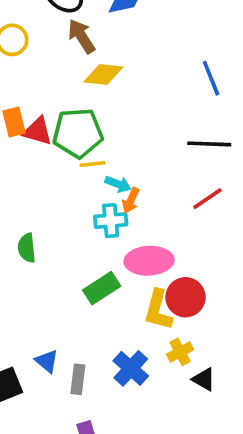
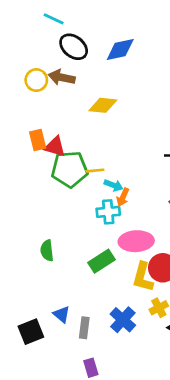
brown arrow: (81, 36) -> (62, 77), moved, turned -45
green pentagon: (78, 133) -> (70, 169), moved
green semicircle: (27, 248) -> (47, 250), moved

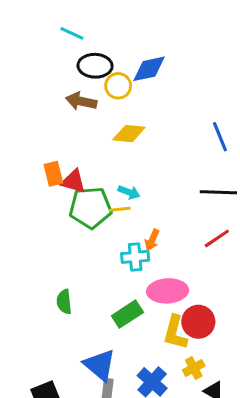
black ellipse: (74, 47) -> (95, 66), turned -36
yellow circle: (36, 80) -> (118, 86), moved
cyan arrow: (114, 185) -> (129, 192), moved
blue triangle: (62, 314) -> (100, 365), moved, size x1.6

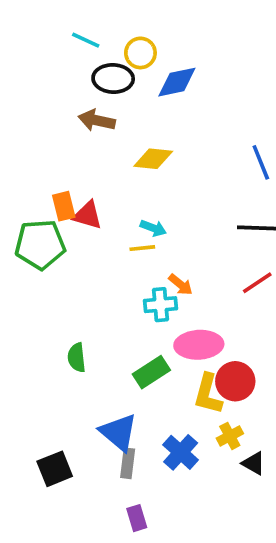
yellow circle: (118, 86) -> (140, 53), moved
green pentagon: (90, 208) -> (40, 244), moved
orange arrow: (152, 240) -> (181, 285), turned -75

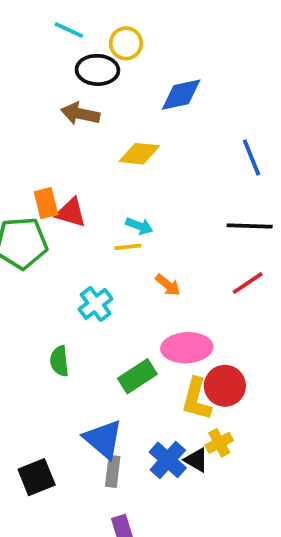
blue diamond: (177, 82) -> (181, 95), moved
cyan cross: (161, 305) -> (96, 304), moved, turned -32
black triangle: (254, 463) -> (196, 460), moved

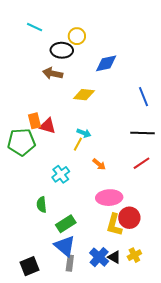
cyan line: (69, 30) -> (35, 27), moved
yellow line: (128, 247) -> (78, 144), turned -56
green rectangle: (137, 376) -> (66, 224), moved
yellow cross: (219, 443) -> (134, 255), moved

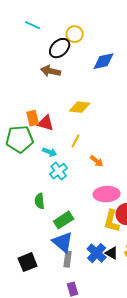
black ellipse: (62, 50) -> (60, 48), turned -45
yellow diamond: (84, 95) -> (80, 107), moved
cyan arrow: (84, 133) -> (50, 152), moved

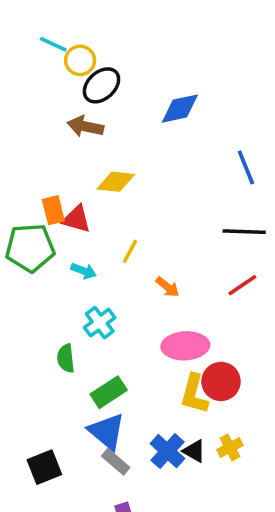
yellow circle: (75, 34) -> (80, 60), moved
yellow diamond: (80, 107) -> (116, 182), moved
cyan cross: (59, 171) -> (100, 323), moved
gray rectangle: (68, 259) -> (116, 462), turned -56

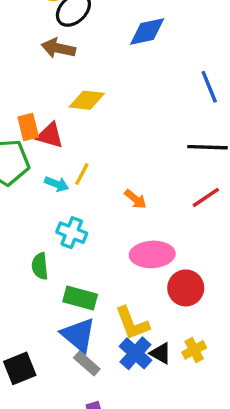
yellow line: (130, 251) -> (82, 174), moved
cyan cross: (100, 323) -> (72, 233), turned -32
green rectangle: (109, 392) -> (80, 298), turned 48
yellow L-shape: (194, 394) -> (132, 323), moved, turned -36

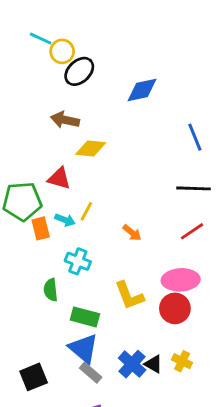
brown arrow: (58, 48) -> (65, 120), moved
orange rectangle: (28, 127) -> (41, 228), moved
pink ellipse: (152, 254) -> (181, 280), moved
yellow L-shape: (132, 323) -> (129, 296), moved
yellow cross: (194, 350) -> (182, 361), turned -36

